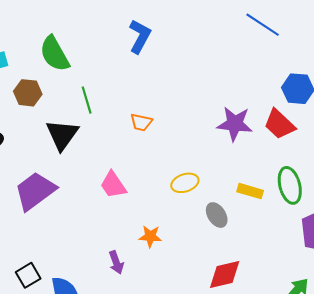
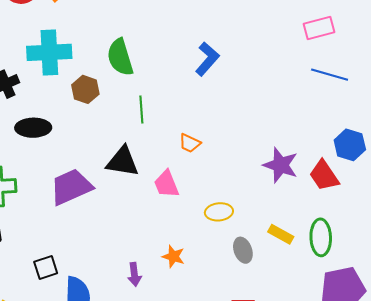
blue line: (263, 25) -> (330, 75), turned -30
black triangle: (62, 135) -> (123, 162), moved, turned 51
pink trapezoid: (113, 185) -> (166, 184), moved

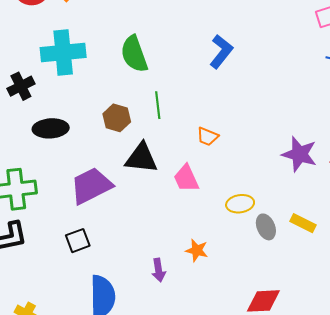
brown hexagon: (85, 89) -> (117, 118), moved
gray ellipse: (243, 250) -> (266, 227), moved
black square: (46, 268) -> (78, 241), moved

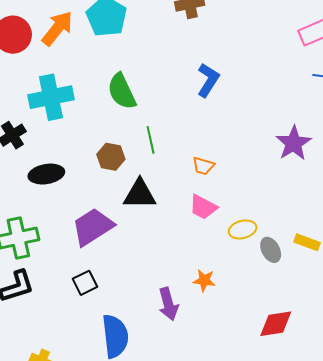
purple star: (299, 154) -> (294, 143), moved, turned 30
pink trapezoid: (186, 178) -> (203, 207), moved, turned -32
purple arrow: (159, 270) -> (168, 304), size x1.4

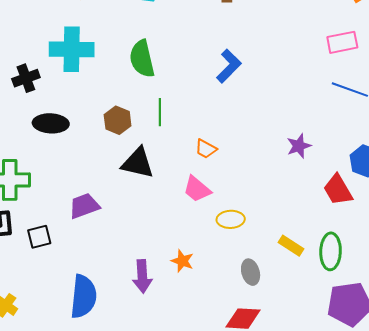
purple star: (294, 143) -> (299, 146), size x0.7
purple trapezoid: (93, 227) -> (84, 206), moved, size x0.7
gray ellipse: (271, 250) -> (251, 272), moved
black square: (85, 283) -> (39, 237), moved

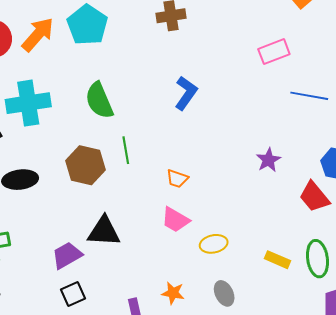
pink rectangle: (342, 42) -> (274, 52), moved
brown hexagon: (118, 120) -> (85, 165), size x1.4
black triangle: (138, 163) -> (104, 231), moved
black square: (39, 237) -> (73, 294), moved
gray ellipse: (251, 272) -> (224, 293), moved

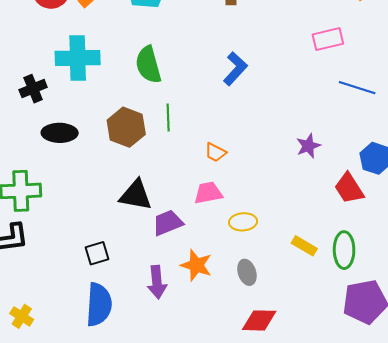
pink trapezoid: (175, 220) -> (208, 193), turned 132
purple trapezoid: (67, 255) -> (168, 223), moved
orange star: (173, 293) -> (196, 265), size x1.4

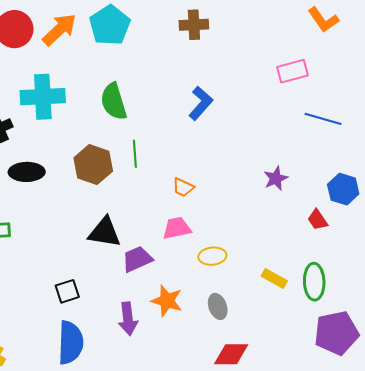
red trapezoid: (349, 188) -> (318, 220), size x0.7

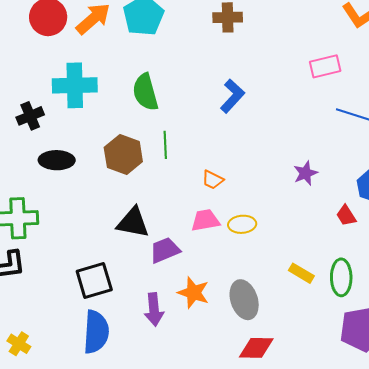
yellow ellipse: (212, 256) -> (242, 224), moved
black square: (67, 291) -> (94, 281), size x1.5
gray ellipse: (218, 306) -> (244, 300), size x1.5

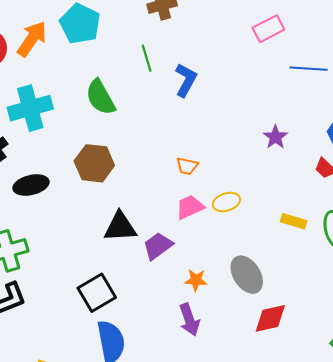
green line: (165, 145) -> (147, 58), moved
yellow rectangle: (301, 273) -> (294, 221), moved
orange star: (193, 293) -> (196, 280), size x0.7
purple arrow: (154, 309) -> (189, 320), moved

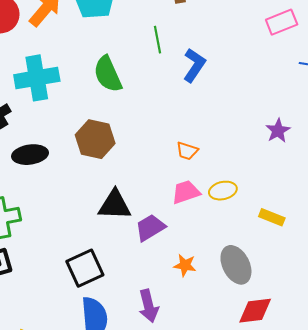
yellow rectangle: (294, 221) -> (272, 217), moved
purple arrow: (189, 320) -> (149, 306), moved

